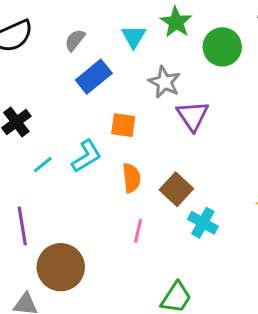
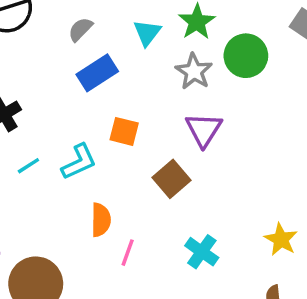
gray star: (165, 82) -> (194, 71), moved
orange semicircle: (131, 178) -> (101, 220), moved
brown square: (176, 189) -> (172, 179), moved

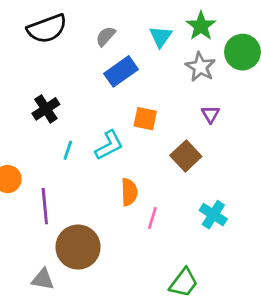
purple triangle: (204, 130) -> (210, 114), size x0.6
cyan line: (28, 166) -> (68, 150), turned -36

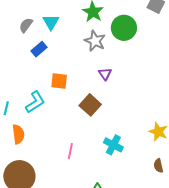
cyan triangle: (161, 37) -> (51, 22), moved
blue rectangle: (121, 71) -> (39, 49), size x0.7
orange semicircle: (129, 192) -> (18, 134), moved

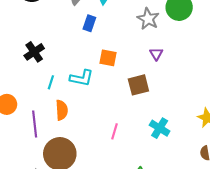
blue rectangle: (39, 49) -> (89, 23), turned -35
cyan L-shape: (35, 102) -> (82, 78), turned 40
brown square: (90, 105) -> (138, 85), turned 30

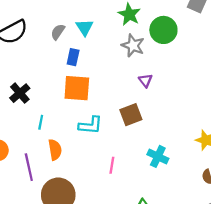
orange square: (108, 58) -> (77, 88), moved, size x1.5
cyan L-shape: (82, 78) -> (90, 125), moved

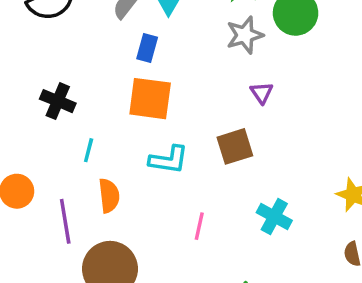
gray star: (133, 45) -> (245, 35), turned 30
black cross: (20, 93) -> (58, 101), turned -30

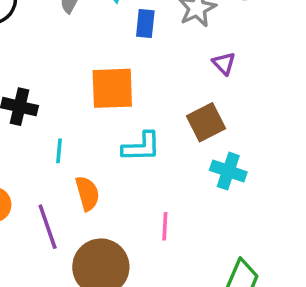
blue rectangle: (147, 48) -> (145, 23), moved
cyan cross: (274, 217) -> (228, 171), moved
pink line: (199, 226) -> (165, 226), moved

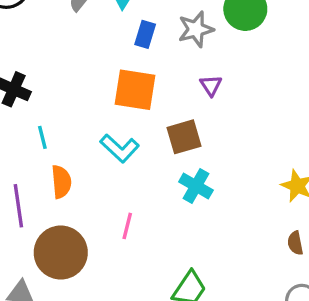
orange square: (112, 88) -> (135, 90), moved
cyan L-shape: (141, 147) -> (120, 148), turned 33
cyan line: (59, 151) -> (42, 137), turned -30

